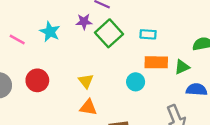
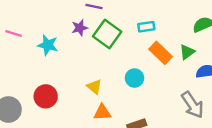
pink line: (17, 39) -> (14, 34), moved
orange rectangle: (156, 62) -> (161, 53), turned 55
cyan circle: (136, 82) -> (134, 78), moved

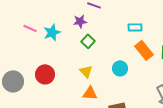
pink line: (14, 34) -> (30, 28), moved
green square: (107, 34) -> (88, 41), moved, size x0.6
cyan star: (48, 45) -> (52, 32), turned 30

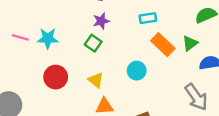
purple star: (80, 21) -> (101, 21), moved
cyan star: (52, 32) -> (48, 38), turned 30
red circle: (45, 74) -> (56, 77), moved

